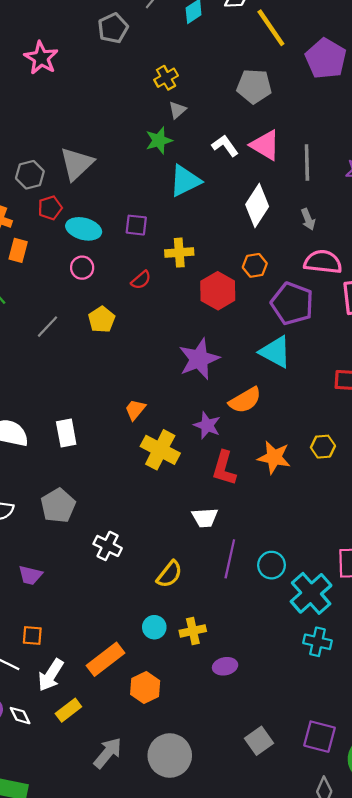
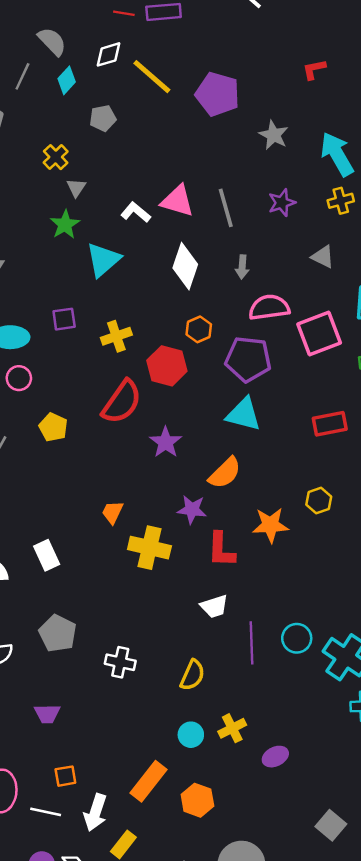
gray pentagon: (254, 86) -> (103, 118), moved, size x0.7
gray arrow: (308, 219) -> (242, 267), turned 40
red semicircle: (141, 280) -> (122, 402), moved, size x2.0
purple star: (199, 359) -> (166, 442), size x0.7

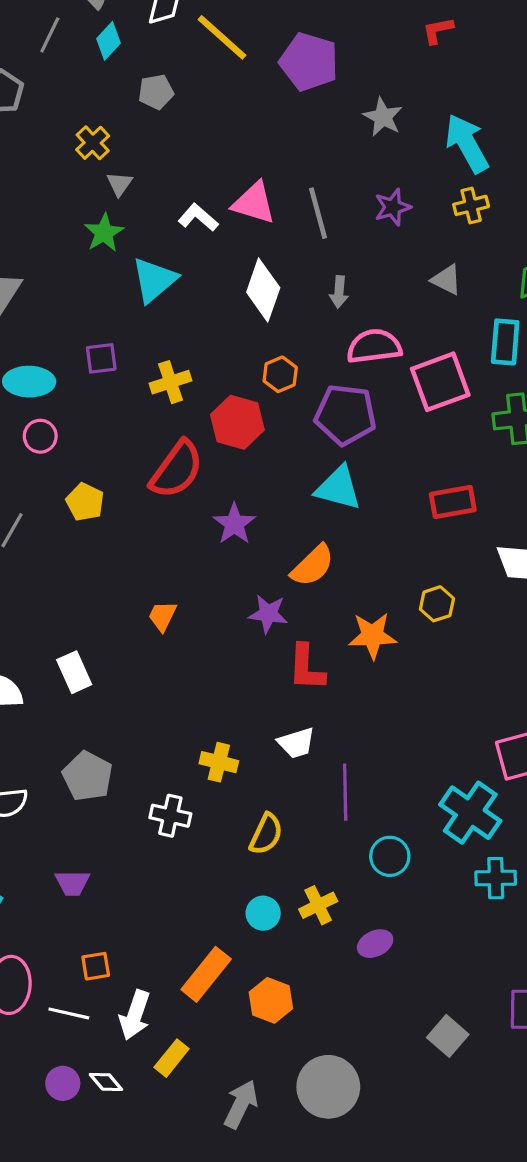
yellow cross: (149, 548) -> (219, 762), moved, size x0.7
cyan circle: (297, 638) -> (390, 856), moved

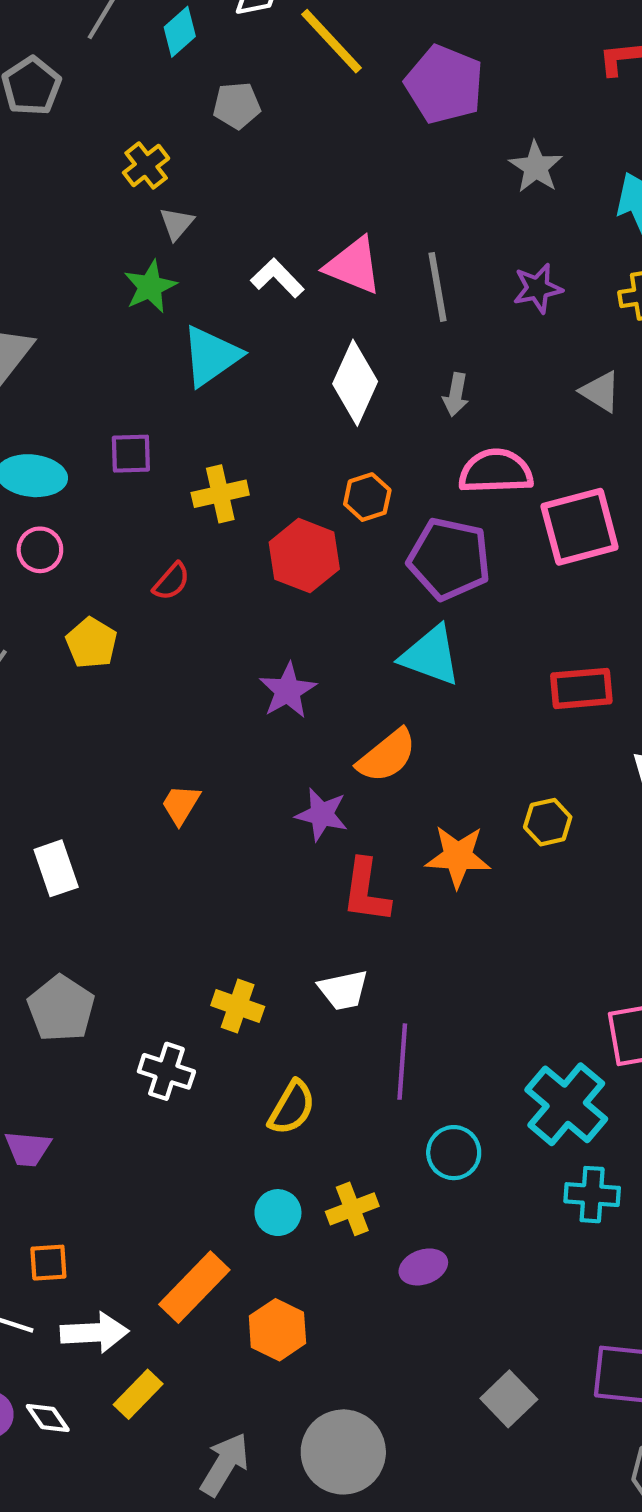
red semicircle: (177, 470) -> (171, 581), moved, size x0.5
white arrow: (135, 1015) -> (95, 1333), turned -117

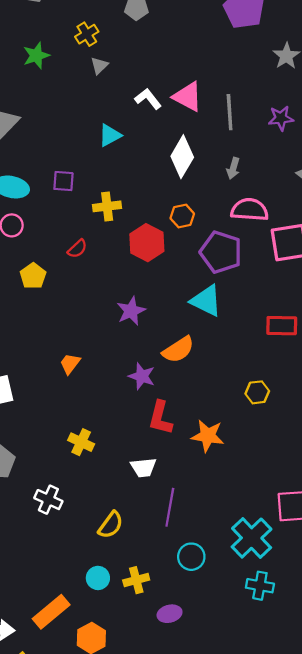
green star: (150, 287) -> (36, 56), moved
cyan triangle: (211, 356) -> (110, 135), size x0.7
orange star: (458, 856) -> (208, 436), moved
yellow cross: (238, 1006) -> (81, 442), moved

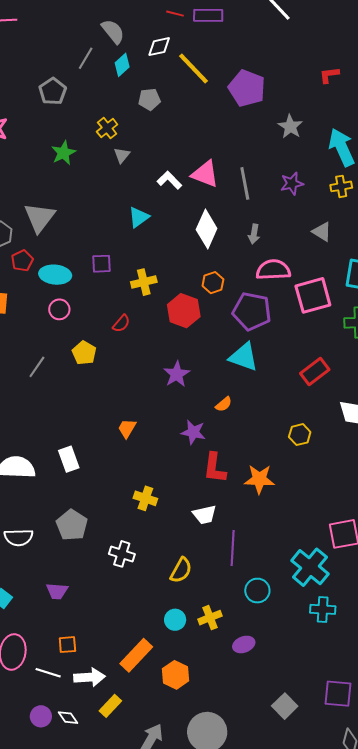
red rectangle: (282, 326) -> (315, 371), turned -32
orange semicircle: (178, 350) -> (224, 404), size x0.6

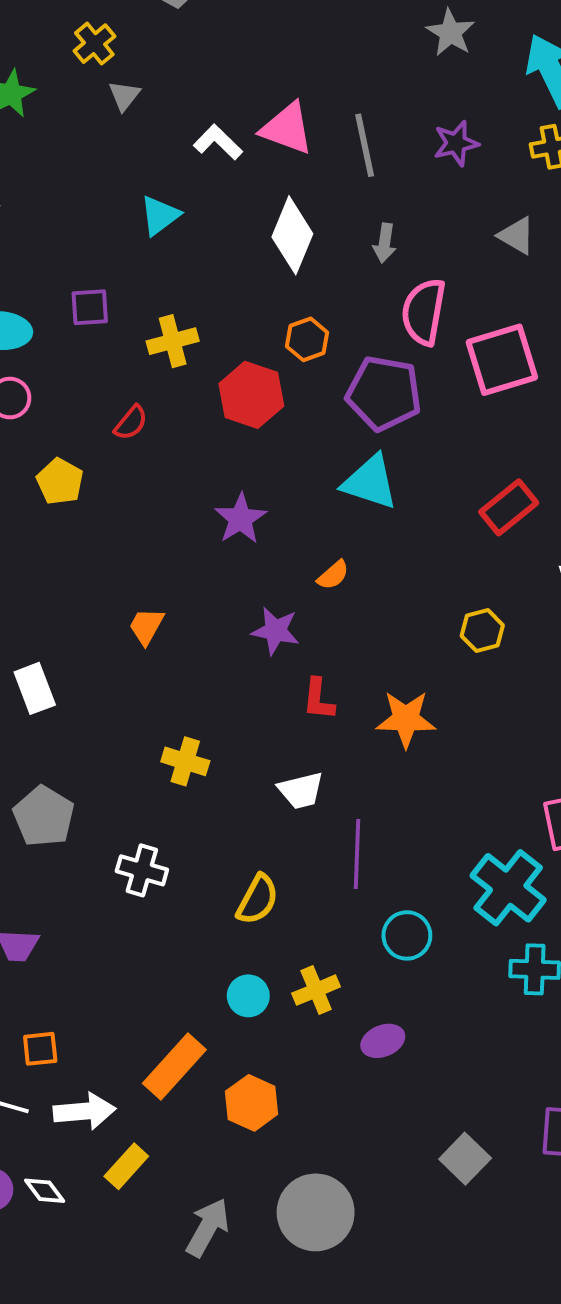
pink semicircle: (273, 270) -> (424, 312), turned -76
red L-shape: (215, 468) -> (318, 699), size x0.7

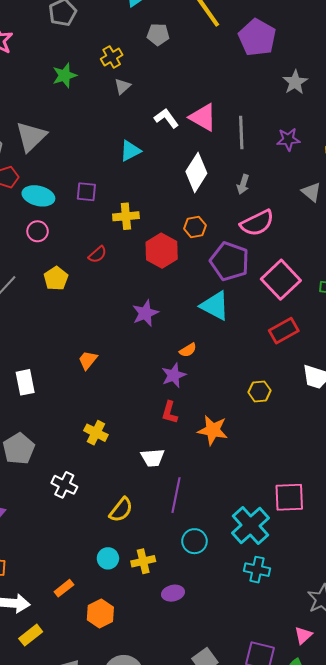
pink semicircle: (424, 312) -> (257, 223), turned -136
pink square: (502, 360) -> (281, 280), moved, turned -36
purple star: (275, 631) -> (174, 375), moved, turned 30
orange rectangle: (174, 1067) -> (64, 588), size x0.6

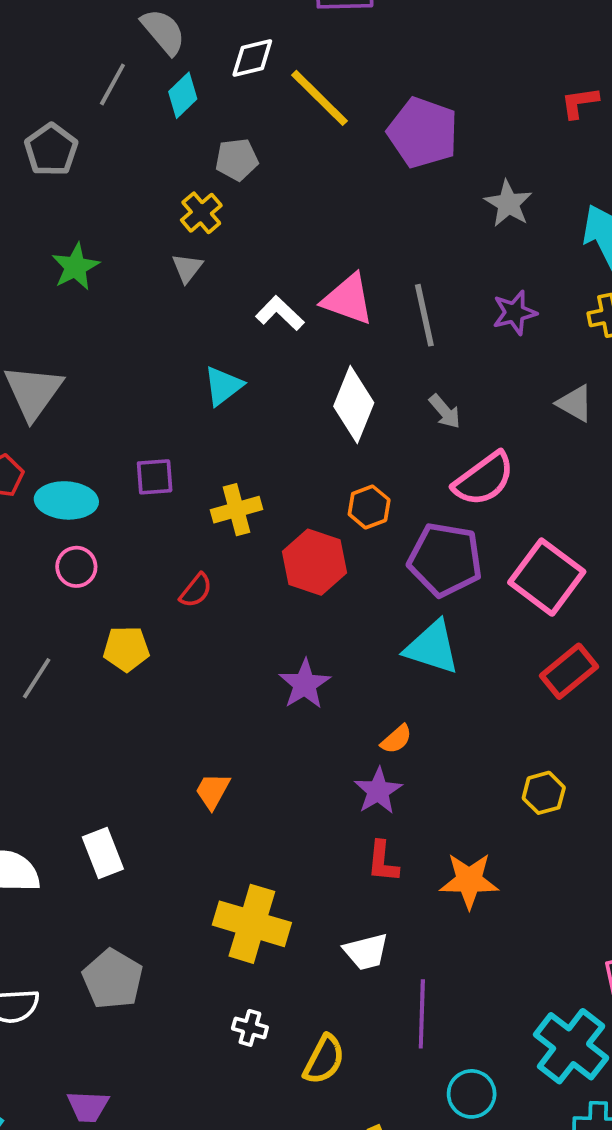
yellow cross: (112, 57) -> (201, 213), moved
gray arrow: (243, 184) -> (445, 411), turned -48
yellow pentagon: (56, 278) -> (126, 649), turned -30
yellow cross: (96, 433) -> (252, 924), size x1.6
white cross: (64, 485) -> (250, 1028), moved, size x0.7

